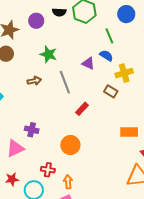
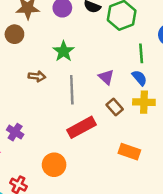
blue semicircle: (106, 56) -> (139, 78), moved
brown rectangle: (111, 91) -> (115, 107), moved
red rectangle: (82, 109) -> (81, 127), size x1.6
orange rectangle: (129, 132) -> (129, 152), moved

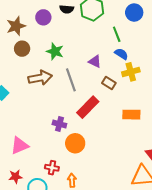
brown circle: (14, 34) -> (22, 49), moved
brown arrow: (37, 76) -> (40, 78), size x1.6
purple cross: (15, 132) -> (59, 124), moved

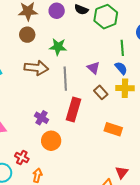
green star: (55, 51) -> (58, 47), turned -30
red rectangle: (88, 107) -> (73, 110), turned -45

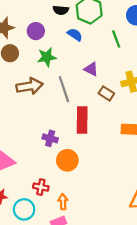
purple circle: (57, 11) -> (36, 31), moved
blue semicircle: (121, 68) -> (75, 35), moved

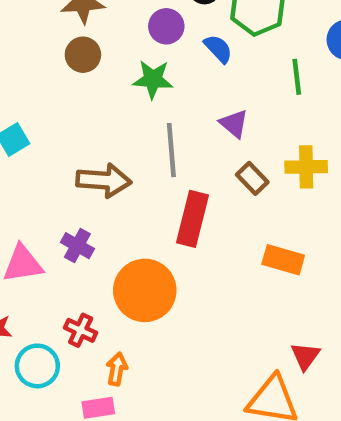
purple circle: (36, 31) -> (166, 26), moved
brown arrow: (30, 86) -> (104, 180), moved
purple cross: (50, 138) -> (77, 246), moved
orange circle: (67, 160) -> (145, 290), size x1.4

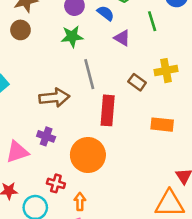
brown circle: (83, 55) -> (20, 30), moved
purple triangle: (234, 124) -> (122, 38), moved

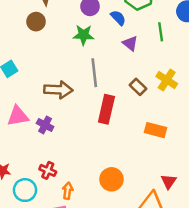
yellow cross: (166, 71) -> (167, 80), turned 35
pink triangle: (17, 152) -> (18, 116), moved
orange circle: (88, 155) -> (111, 179), moved, size x0.7

